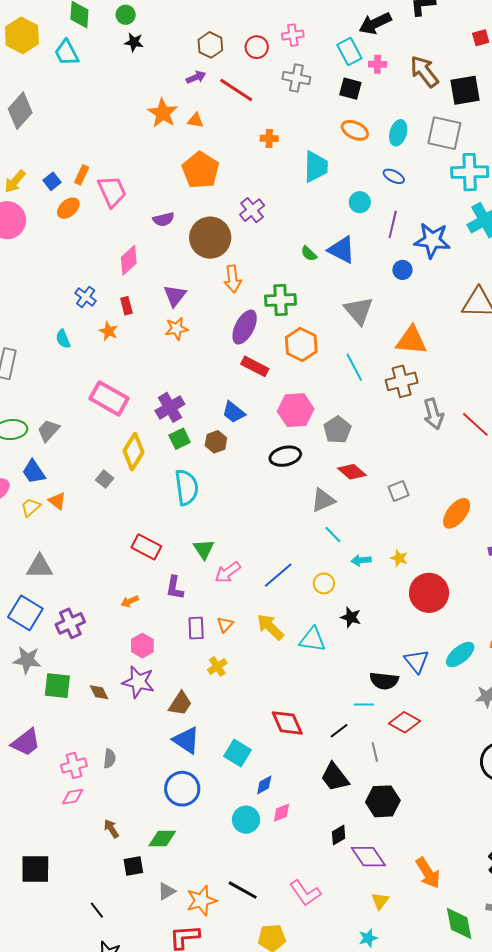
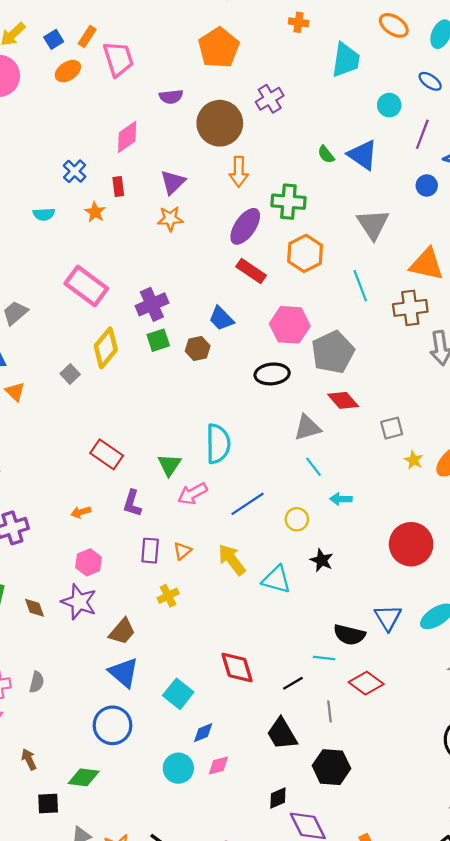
cyan semicircle: (63, 339) -> (44, 214), turned -78
gray pentagon: (337, 430) -> (333, 352), size x1.4
cyan semicircle: (187, 487) -> (218, 444), moved
yellow star: (399, 558) -> (414, 460), moved

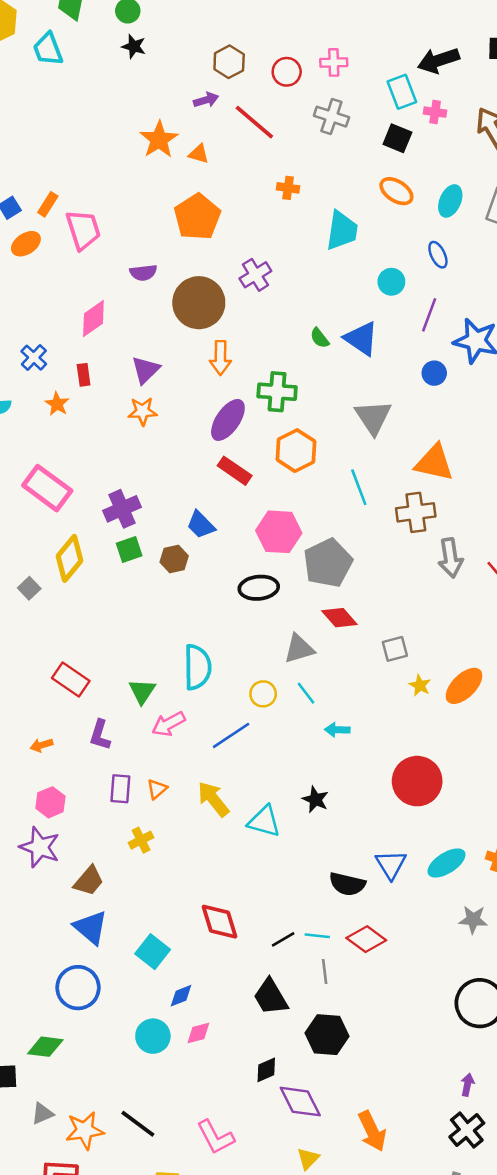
blue ellipse: (430, 81) -> (438, 255), turned 30
yellow circle: (297, 519) -> (263, 694), moved
cyan line: (324, 658) -> (317, 936), moved

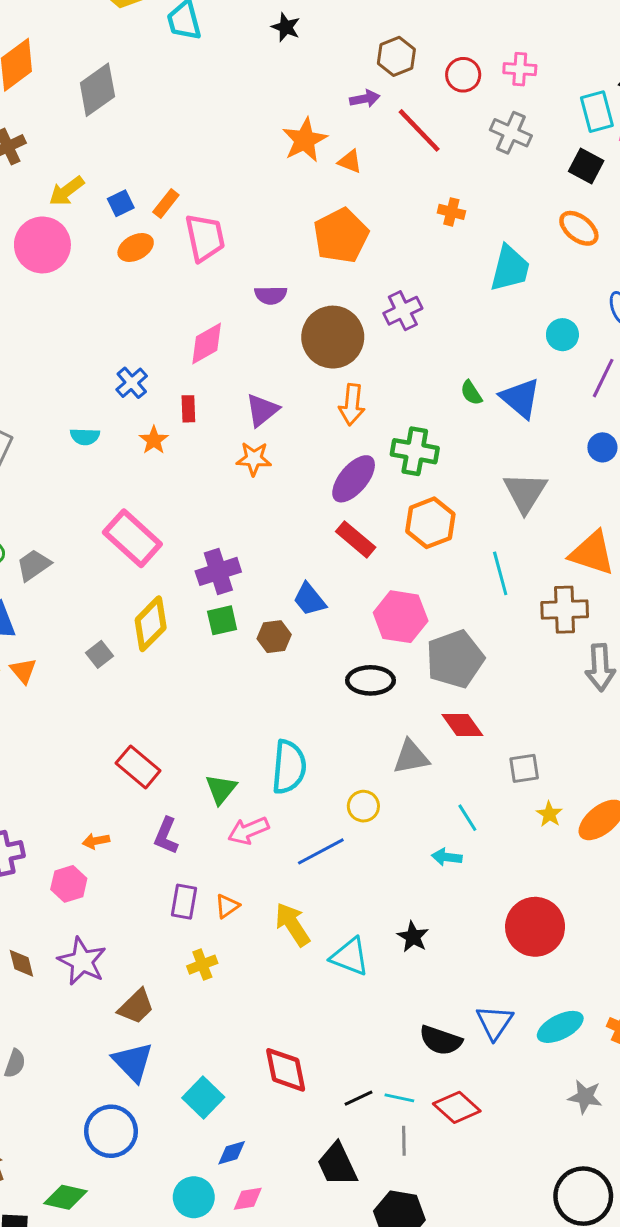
cyan line: (306, 693) -> (467, 818), moved
pink hexagon: (50, 802) -> (69, 884), moved

